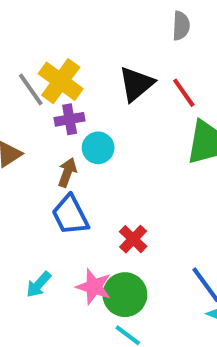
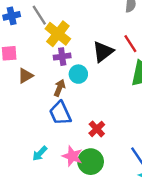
black triangle: (136, 84) -> (103, 52), moved
gray line: (31, 89) -> (39, 15), moved

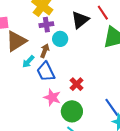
brown triangle: (25, 76) -> (16, 41), size x1.6
cyan arrow: (40, 153) -> (28, 62), moved
pink star: (72, 156) -> (52, 97), moved

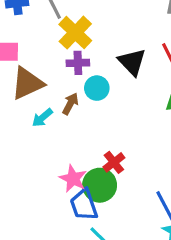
black triangle: (80, 20) -> (132, 62), turned -42
blue trapezoid: (46, 72) -> (84, 205), moved
green circle: (72, 111) -> (100, 185), moved

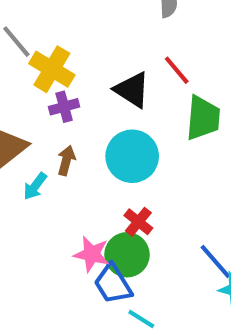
cyan circle: (97, 88) -> (132, 156), moved, size x1.6

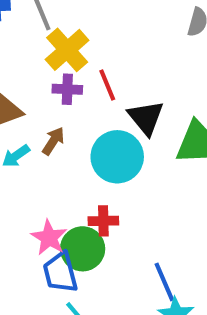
red line: (177, 70) -> (107, 85), moved
black triangle: (132, 90) -> (146, 118), moved
red cross: (138, 222) -> (103, 221), turned 32

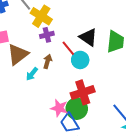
red line: (107, 85) -> (68, 48), moved
cyan circle: (117, 157) -> (80, 60), size x0.7
red cross: (103, 221) -> (83, 92), size x1.6

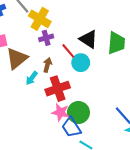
red cross: (83, 92) -> (58, 89), moved

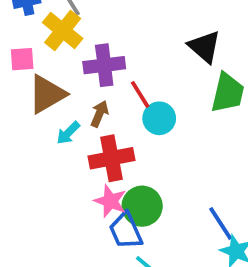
yellow cross: (40, 19) -> (63, 31), moved
purple cross: (46, 38) -> (104, 65), size x1.5
black triangle: (88, 39) -> (205, 47), moved

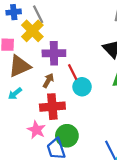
cyan arrow: (68, 133) -> (15, 94), moved
pink star: (110, 201) -> (36, 130), moved

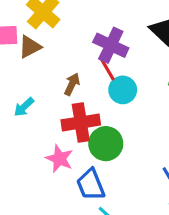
purple cross: (54, 53) -> (111, 45), moved, turned 30
brown triangle: (20, 66) -> (30, 47), moved, size x0.7
green circle: (67, 136) -> (106, 144), moved

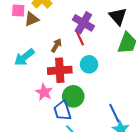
cyan circle: (123, 90) -> (89, 64), moved
cyan arrow: (24, 107) -> (24, 57), size x1.5
green circle: (106, 144) -> (73, 96), moved

